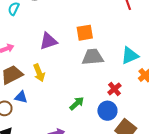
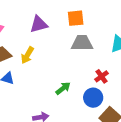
yellow arrow: (39, 73) -> (27, 55), turned 48

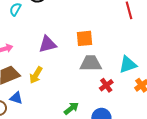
red cross: (102, 76) -> (106, 85), moved

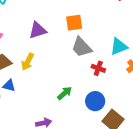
gray trapezoid: (91, 63) -> (82, 47), turned -130
red cross: (106, 85) -> (98, 68), turned -32

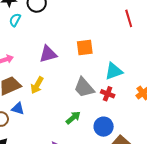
gray trapezoid: (82, 47) -> (84, 88), moved
cyan triangle: (119, 47) -> (114, 71), moved

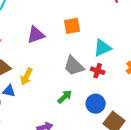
yellow arrow: (37, 85) -> (26, 76), moved

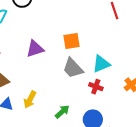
gray trapezoid: (74, 66) -> (73, 68), moved
yellow arrow: (26, 76) -> (30, 100), moved

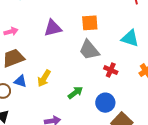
cyan triangle: (101, 64) -> (130, 38), moved, turned 36

